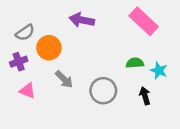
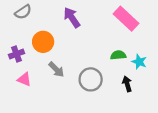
purple arrow: (82, 20) -> (72, 18), turned 45
gray semicircle: (25, 33) -> (23, 12), moved

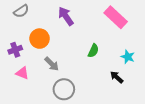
green semicircle: (118, 55) -> (93, 51), moved, turned 120
gray circle: (91, 79) -> (64, 89), moved
black arrow: (127, 84) -> (117, 77), turned -32

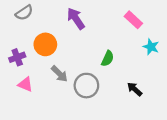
pink rectangle: (116, 17) -> (133, 20), size x0.7
cyan star: (128, 57) -> (151, 47), moved
gray circle: (64, 89) -> (86, 86), moved

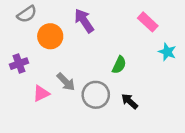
orange circle: (45, 44) -> (50, 36), moved
pink triangle: (25, 84) -> (41, 93), moved, turned -49
black arrow: (135, 89) -> (130, 101), moved

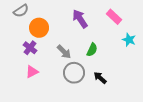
purple arrow: (84, 21) -> (80, 19), moved
purple cross: (19, 64) -> (30, 48), moved, turned -32
gray arrow: (66, 82) -> (64, 52), moved

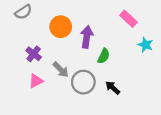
purple arrow: (80, 19) -> (87, 37), moved, turned 42
orange circle: (39, 28) -> (61, 27), moved
gray arrow: (64, 52) -> (61, 70), moved

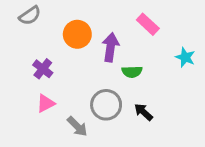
pink rectangle: (129, 19) -> (148, 24), moved
green semicircle: (104, 56) -> (132, 72), turned 63
gray arrow: (61, 70) -> (77, 126), moved

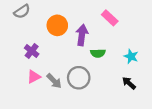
cyan star: (185, 57) -> (131, 56), moved
black arrow: (144, 112) -> (129, 83), moved
gray arrow: (77, 126) -> (54, 81), moved

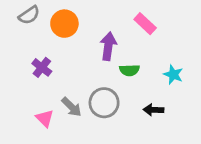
orange circle: (57, 25) -> (64, 24), moved
pink triangle: (34, 77) -> (45, 118), moved, turned -48
black arrow: (129, 83) -> (153, 110), moved, turned -40

